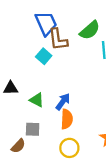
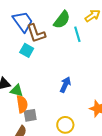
green triangle: (37, 100) -> (17, 91), moved
blue arrow: (63, 102) -> (65, 85), moved
orange semicircle: (67, 119) -> (22, 104), moved

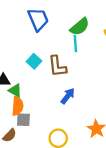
brown L-shape: (36, 33) -> (57, 66), moved
cyan line: (77, 34) -> (75, 44), moved
cyan square: (27, 50) -> (34, 61), moved

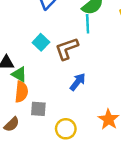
brown L-shape: (57, 66) -> (67, 49), turned 75
gray square: (23, 120) -> (38, 109), moved

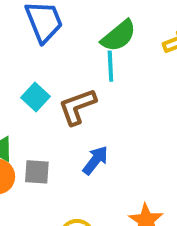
gray square: (38, 109) -> (37, 172), moved

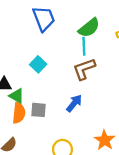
brown L-shape: (77, 107) -> (84, 69), moved

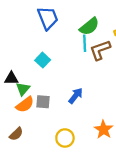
brown L-shape: (84, 69) -> (100, 50), moved
green triangle: (17, 96) -> (23, 89), turned 40
orange semicircle: (19, 113) -> (25, 105), turned 48

